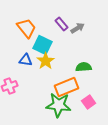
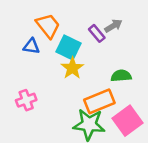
purple rectangle: (62, 24) -> (97, 33), moved
blue triangle: (26, 60) -> (31, 46), moved
pink square: (89, 102) -> (128, 121), size x1.6

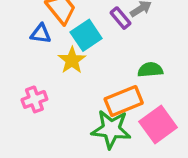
cyan square: (69, 48) -> (86, 35), turned 30
yellow star: (72, 68) -> (72, 60), moved

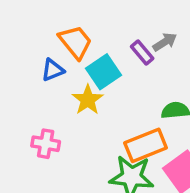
blue triangle: (41, 34) -> (53, 70), turned -30
pink cross: (34, 99) -> (46, 144), turned 30

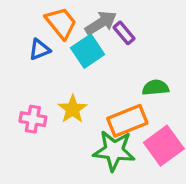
gray arrow: (165, 42) -> (101, 23), moved, size x1.4
yellow star: (88, 100) -> (73, 109), moved

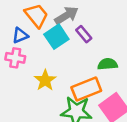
purple rectangle: (124, 33) -> (84, 34), moved
pink cross: (33, 119) -> (15, 58), moved

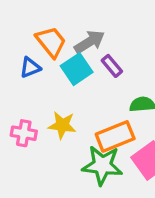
pink cross: (15, 58) -> (24, 133), moved
yellow star: (45, 80) -> (62, 125), turned -30

